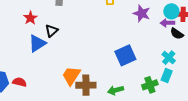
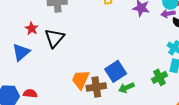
black triangle: (52, 31) -> (54, 38), size x1.5
blue triangle: (37, 43) -> (21, 52), moved
blue square: (125, 55) -> (116, 71), moved

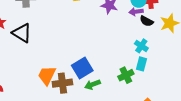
black triangle: (54, 38) -> (22, 33), turned -40

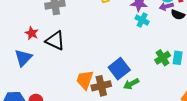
cyan cross: (141, 46) -> (142, 20), moved
green cross: (126, 75) -> (163, 58), moved

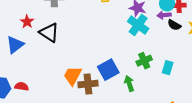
cyan cross: (142, 20) -> (138, 25), size x1.5
green cross: (163, 58) -> (144, 61), moved
green arrow: (131, 84) -> (129, 83), moved, turned 91

